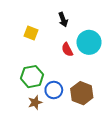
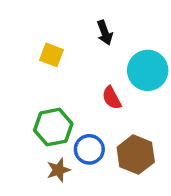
red semicircle: (67, 50) -> (112, 98), moved

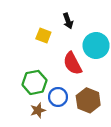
yellow square: (52, 55) -> (43, 35), moved
red semicircle: (112, 98) -> (73, 63), size x1.5

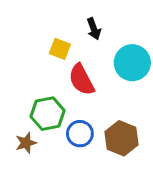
red semicircle: (73, 63) -> (81, 80), moved
brown star: (38, 110) -> (26, 143), moved

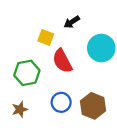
black arrow: (94, 29) -> (72, 22), turned 77
green hexagon: (48, 114) -> (27, 73), moved

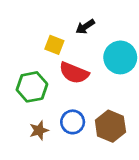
red semicircle: (62, 61) -> (74, 73), turned -40
brown star: (20, 109) -> (39, 130), moved

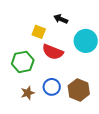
black arrow: (85, 27) -> (61, 19), turned 56

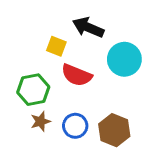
black arrow: (61, 19) -> (88, 27), size x1.5
brown star: (28, 93) -> (40, 121), moved

